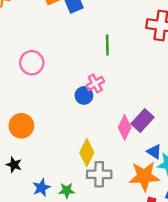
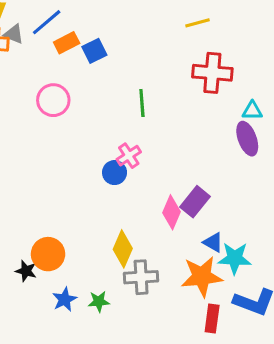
pink circle: (32, 63) -> (53, 100), moved
orange circle: (21, 126) -> (48, 254), moved

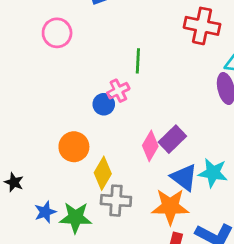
green line: (142, 103) -> (138, 61), moved
blue triangle: (213, 242) -> (184, 177), size x1.5
orange circle: (48, 254) -> (74, 147), moved
cyan star: (235, 258) -> (213, 173), moved
green star: (99, 301) -> (75, 218), size x1.6

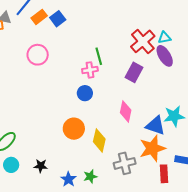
red cross: (202, 26) -> (143, 41), moved, turned -35
pink cross: (118, 91) -> (90, 70), moved, turned 35
purple rectangle: (172, 139) -> (134, 72), moved
gray cross: (116, 201) -> (125, 163), moved
green star: (75, 218) -> (90, 176), size x0.6

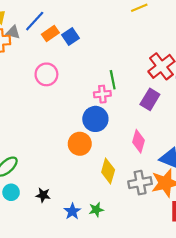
blue circle: (85, 93) -> (95, 119), size x1.5
orange circle: (74, 129) -> (80, 144), moved
gray cross: (125, 163) -> (140, 183), moved

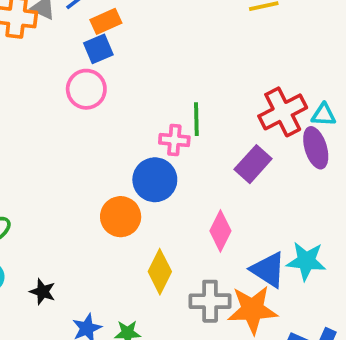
blue square: (70, 37) -> (98, 49), moved

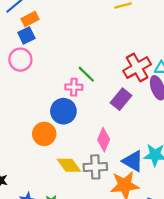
green line: (196, 119) -> (86, 74), turned -42
yellow diamond: (160, 272) -> (69, 165), turned -60
gray cross: (210, 301) -> (95, 167), moved

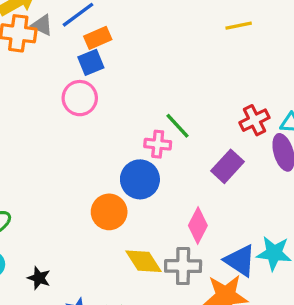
red cross: (137, 68) -> (254, 120), size x0.7

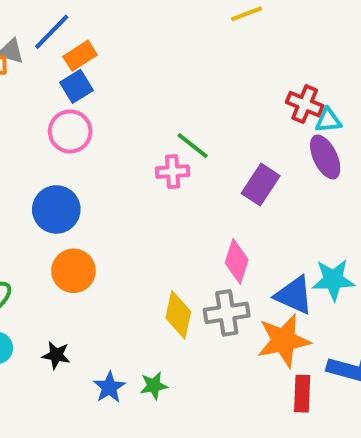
red cross: (254, 120) -> (305, 104), moved, turned -32
blue circle: (140, 179) -> (56, 209), moved
orange circle: (109, 212) -> (73, 271), moved
yellow diamond: (143, 261) -> (178, 315), turned 54

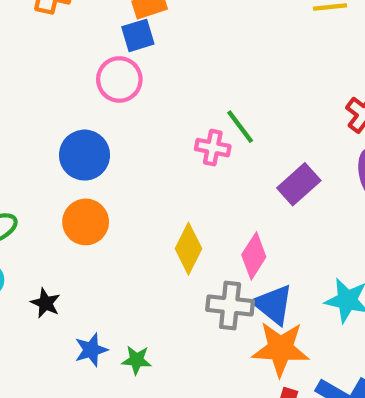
blue triangle: (294, 295) -> (273, 305), moved
yellow diamond: (178, 315) -> (188, 249), moved

